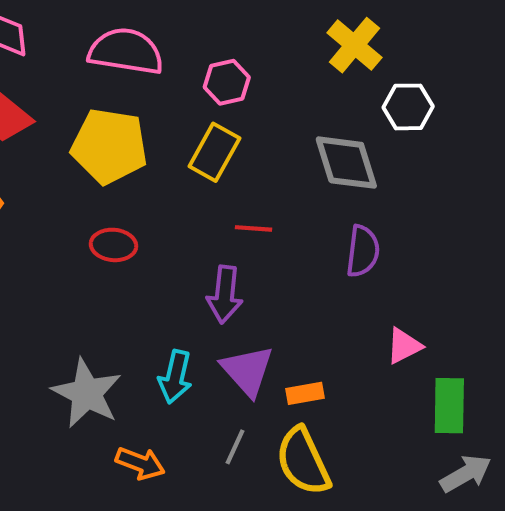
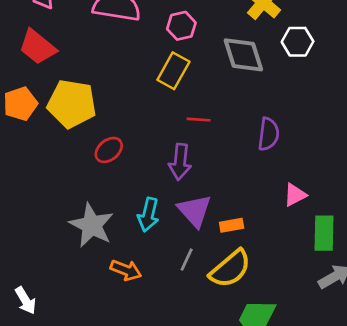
yellow pentagon: (109, 146) -> (72, 104), moved
gray diamond: (346, 163) -> (243, 55), moved
red ellipse: (113, 245) -> (109, 150), moved, turned -44
yellow semicircle: (303, 461) -> (230, 269), turned -105

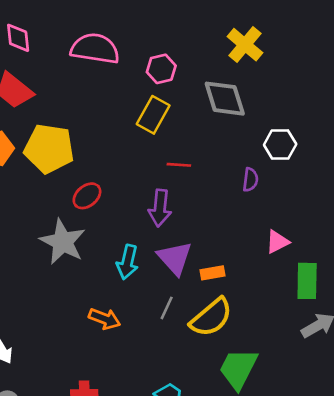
white hexagon: (298, 42) -> (280, 145), moved
purple semicircle: (269, 134) -> (250, 180), size x0.7
gray star: (92, 225) -> (63, 242), moved

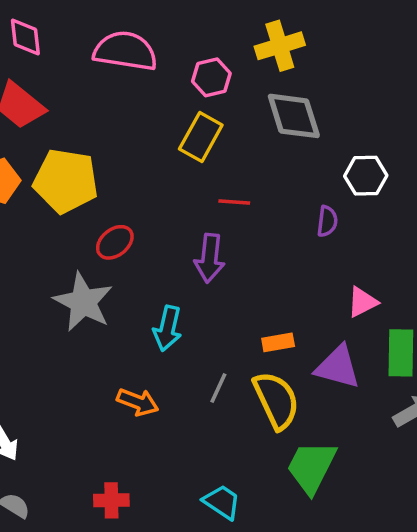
yellow cross: (245, 45) -> (280, 46), moved, turned 33
purple triangle: (175, 258) -> (338, 367), moved, turned -33
yellow semicircle: (211, 317) -> (276, 400), turned -75

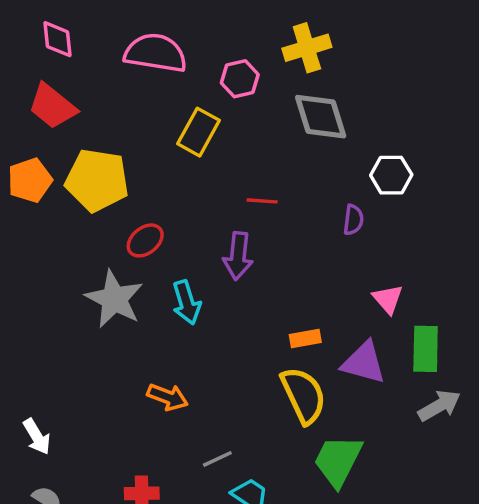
yellow rectangle: (201, 137) -> (199, 132), moved
pink triangle: (362, 302) -> (388, 299), turned -44
cyan arrow: (167, 328) -> (186, 302), moved, turned -30
gray line: (218, 388) -> (217, 459), moved, turned 40

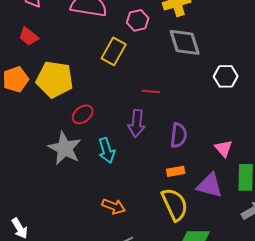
red trapezoid: (52, 106) -> (29, 36), size x0.7
purple semicircle: (353, 220) -> (179, 135), moved, size x1.4
orange arrow: (168, 397) -> (114, 206), moved

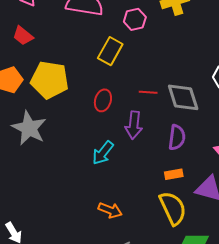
gray diamond: (185, 42) -> (183, 97), moved
red ellipse: (83, 114) -> (103, 100), moved, turned -35
gray star: (65, 148) -> (29, 128), moved
cyan arrow: (107, 150) -> (103, 153), turned 55

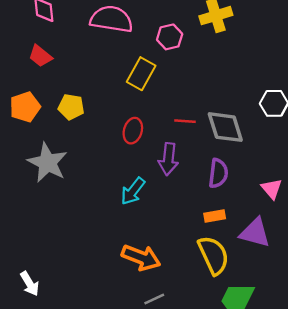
yellow pentagon: (50, 80) -> (71, 107), size x0.6
orange arrow: (110, 210) -> (141, 258), size x1.4

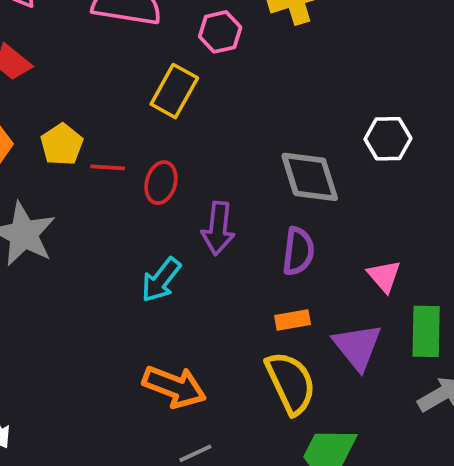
yellow pentagon: (71, 107) -> (62, 144), turned 30
red line: (185, 121) -> (108, 167), moved
purple triangle: (255, 233) -> (357, 347), turned 36

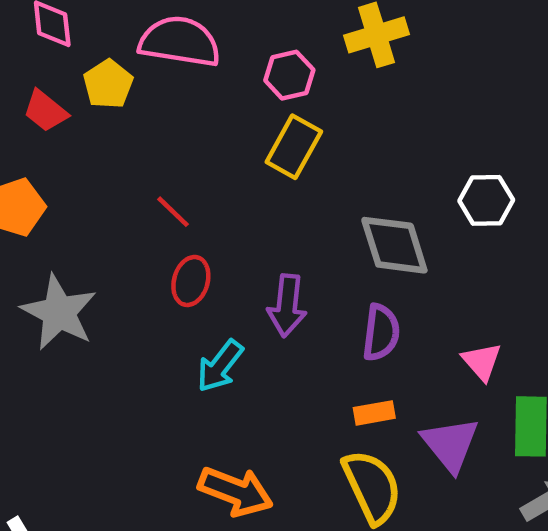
yellow rectangle: (174, 91) -> (294, 147), moved
yellow pentagon: (62, 144) -> (108, 84), moved
red line: (108, 167) -> (173, 212), moved, turned 40
red ellipse: (161, 183) -> (191, 281), moved

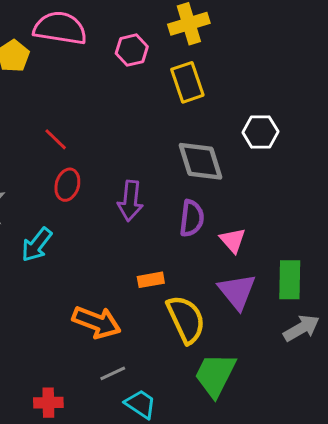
yellow rectangle: (294, 147) -> (187, 82), moved, turned -48
pink triangle: (482, 362) -> (233, 240), moved
cyan arrow: (220, 366) -> (37, 245), moved
orange rectangle: (374, 413) -> (151, 280), moved

